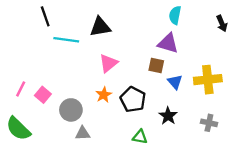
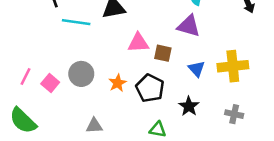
pink triangle: (108, 63) -> (138, 43), moved, turned 36
brown square: (156, 66) -> (163, 53), moved
gray circle: (71, 110) -> (81, 74), moved

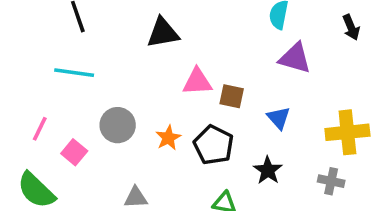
cyan line: (76, 22) -> (74, 73), moved
purple triangle: (189, 26) -> (295, 58), moved
yellow cross: (233, 66) -> (347, 132), moved
pink square: (50, 83) -> (74, 152), moved

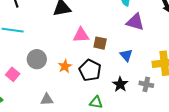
gray cross: (331, 181) -> (146, 84), moved

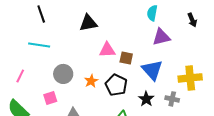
purple triangle: (135, 22) -> (161, 37), turned -30
blue triangle: (126, 55) -> (152, 70), size x1.6
pink square: (13, 74) -> (50, 98), moved, turned 32

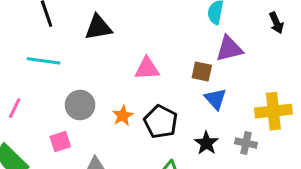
black triangle: (88, 23) -> (98, 27), moved
brown square: (126, 58) -> (202, 72), moved
blue triangle: (152, 70) -> (216, 99), size x0.7

